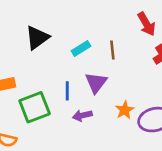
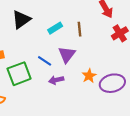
blue line: (67, 91) -> (45, 61), turned -56

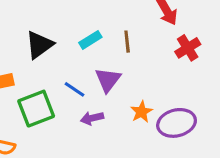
black triangle: (21, 20) -> (39, 45), moved

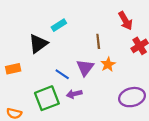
cyan rectangle: (90, 40) -> (59, 25), moved
green square: (36, 109) -> (47, 98), moved
orange star: (141, 112) -> (108, 64), moved

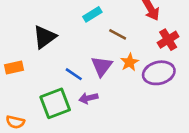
cyan rectangle: (59, 25) -> (92, 14), moved
brown line: (98, 41) -> (118, 34), turned -56
purple ellipse: (132, 97) -> (159, 73), moved

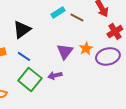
brown line: (118, 34) -> (77, 17), moved
blue line: (74, 74) -> (24, 56), moved
green square: (55, 103) -> (30, 79), turned -30

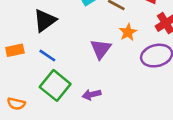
orange star: (86, 48) -> (128, 32), moved
purple arrow: (55, 75) -> (92, 95), moved

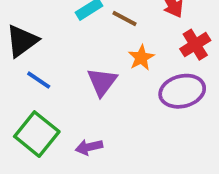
blue line: (47, 56) -> (39, 80), moved

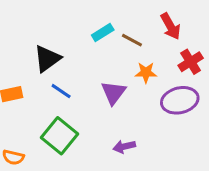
orange star: (141, 58) -> (146, 73), turned 30
purple arrow: (89, 147) -> (124, 147), moved

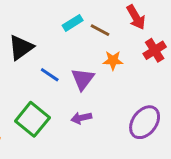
blue line: (61, 91) -> (50, 75), moved
purple ellipse: (180, 100) -> (145, 122), moved, turned -40
purple arrow: (124, 147) -> (81, 118), moved

